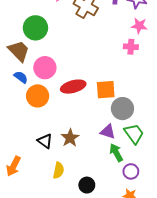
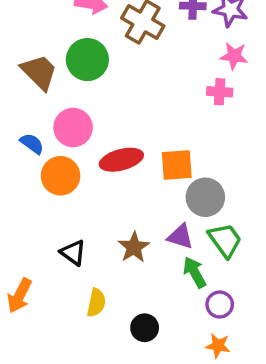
green circle: (35, 28) -> (87, 60), moved
brown trapezoid: (19, 51) -> (39, 72), moved
brown star: (70, 138) -> (134, 247), moved

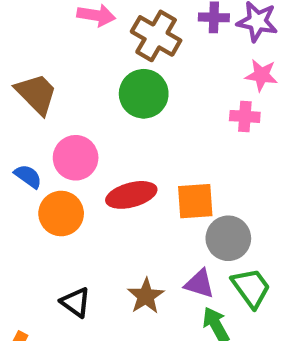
green circle: (87, 60) -> (144, 94), moved

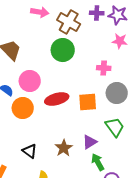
pink cross: (245, 116) -> (104, 68), moved
gray circle: (228, 238) -> (117, 93), moved
purple triangle: (199, 284) -> (90, 142), turned -49
green trapezoid: (251, 288) -> (115, 127), moved

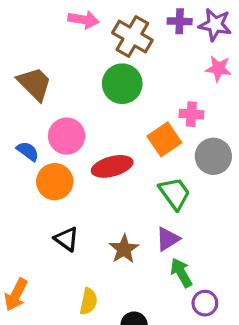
orange square: (88, 102) -> (164, 139), moved, turned -30
green trapezoid: (115, 127) -> (175, 193), moved
black triangle: (30, 151) -> (67, 239), moved

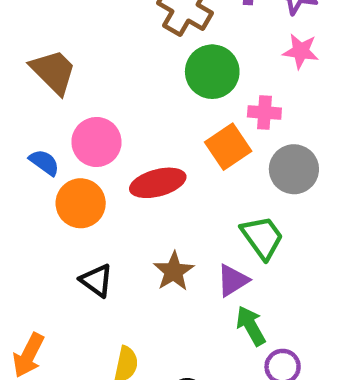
green circle: (122, 84) -> (212, 72), moved
green trapezoid: (175, 193) -> (262, 237), moved
brown star: (124, 249) -> (174, 271), moved

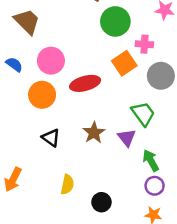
blue semicircle: (44, 162) -> (14, 64), moved
purple triangle: (233, 280) -> (127, 138), turned -36
green arrow: (251, 326) -> (151, 160), moved

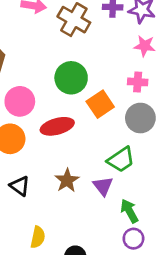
green circle: (115, 21) -> (71, 78), moved
pink cross: (144, 44) -> (138, 82), moved
green trapezoid: (143, 114) -> (121, 160), turned 92

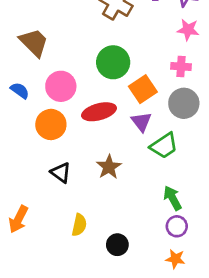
purple triangle: (103, 186) -> (141, 122), moved

